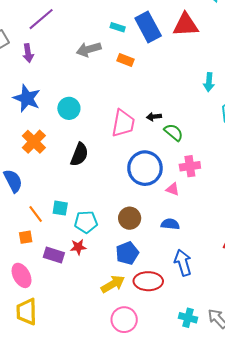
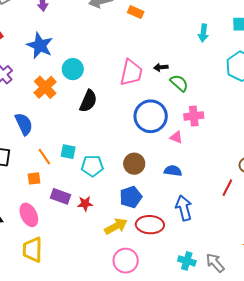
cyan arrow: (209, 82) -> (203, 33), moved
cyan circle: (69, 108) -> (73, 69), moved
red star: (78, 247) -> (85, 204), moved

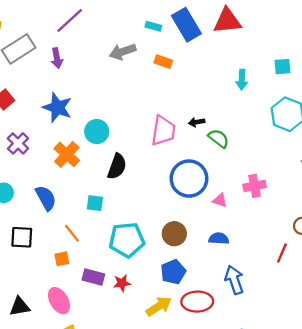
pink cross: (194, 116) -> (255, 186), moved
cyan square: (68, 152) -> (95, 203), moved
cyan pentagon: (92, 166) -> (127, 240), size x1.4

